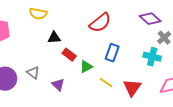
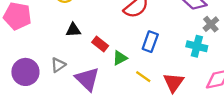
black triangle: (54, 38) -> (73, 30), moved
gray triangle: (33, 73) -> (58, 65), turned 48
purple triangle: (58, 85) -> (87, 79), size x1.6

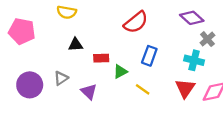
red rectangle: (100, 44) -> (101, 58), turned -40
purple triangle: (87, 79) -> (89, 92), size x0.7
red triangle: (174, 82) -> (185, 88), moved

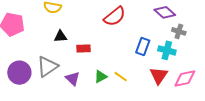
gray cross: (207, 39) -> (179, 31), turned -32
blue rectangle: (149, 56) -> (143, 46), moved
green triangle: (120, 71) -> (101, 77), moved
gray triangle: (61, 78) -> (47, 67), size x1.6

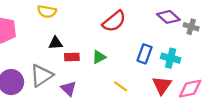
gray cross: (179, 31) -> (191, 27), moved
red rectangle: (84, 48) -> (72, 57), moved
green triangle: (101, 77) -> (99, 57), moved

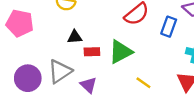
blue rectangle: (145, 54) -> (169, 27), moved
green triangle: (99, 57) -> (121, 52), size x1.6

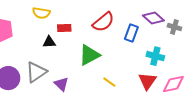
red rectangle: (92, 52) -> (64, 28), moved

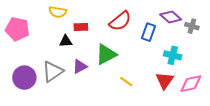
purple triangle: (61, 84) -> (80, 66), moved, turned 49

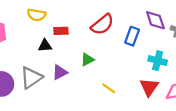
purple diamond: (171, 17) -> (155, 20), turned 30
green triangle: (106, 54) -> (87, 60), size x0.6

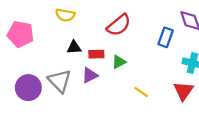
red semicircle: (102, 24) -> (119, 25), moved
red rectangle: (61, 31) -> (96, 54), moved
gray triangle: (31, 78) -> (60, 81), turned -40

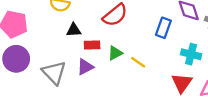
black triangle: (74, 47) -> (74, 30), moved
purple circle: (28, 88) -> (16, 59), moved
yellow line: (141, 92) -> (138, 62), moved

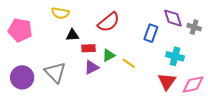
purple circle: (16, 59) -> (22, 77), moved
purple triangle: (85, 67) -> (92, 67), moved

